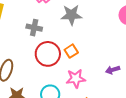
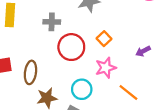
orange square: (71, 51) -> (104, 39), moved

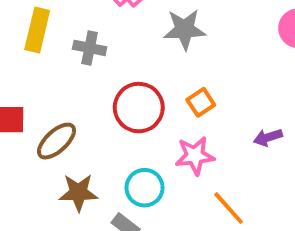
gray cross: (52, 22) -> (90, 48), moved
brown ellipse: (30, 72) -> (56, 141), turned 30

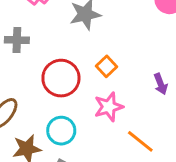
purple arrow: (268, 137) -> (161, 84), turned -84
cyan circle: (145, 188) -> (61, 131), moved

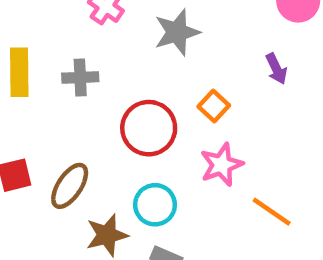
purple arrow: (161, 84) -> (276, 69), moved

